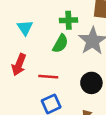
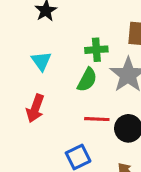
red line: (48, 77) -> (97, 119), moved

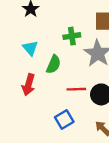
green semicircle: (87, 80) -> (54, 64), moved

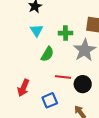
cyan triangle: (30, 48) -> (37, 30), moved
red arrow: (28, 85) -> (23, 88), moved

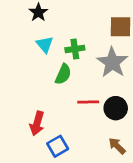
green cross: (66, 33) -> (75, 49), moved
blue square: (50, 100) -> (58, 146), moved

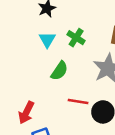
green cross: (75, 49) -> (76, 38), moved, turned 30

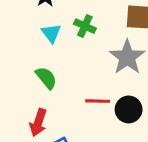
green semicircle: (59, 71) -> (46, 78), moved, turned -66

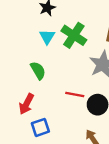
green cross: (85, 26) -> (74, 35), size x1.5

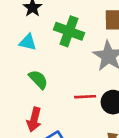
cyan triangle: (47, 37) -> (28, 42), moved, turned -35

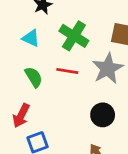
red line: (85, 97) -> (67, 71), moved

